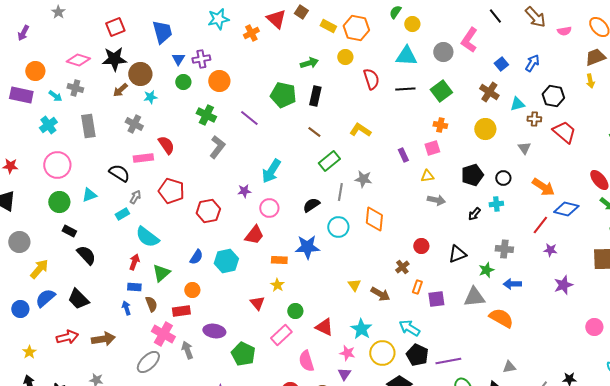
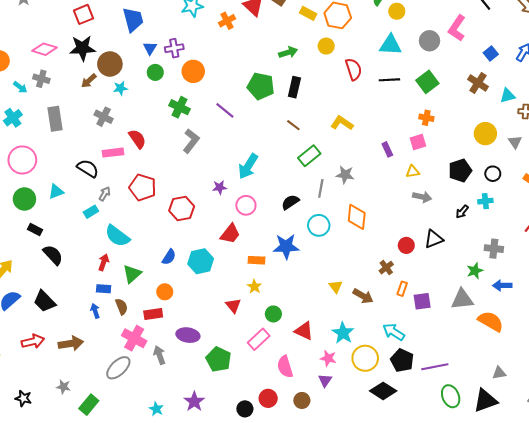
yellow circle: (485, 129) -> (485, 134), moved
black triangle: (457, 254) -> (434, 239), moved

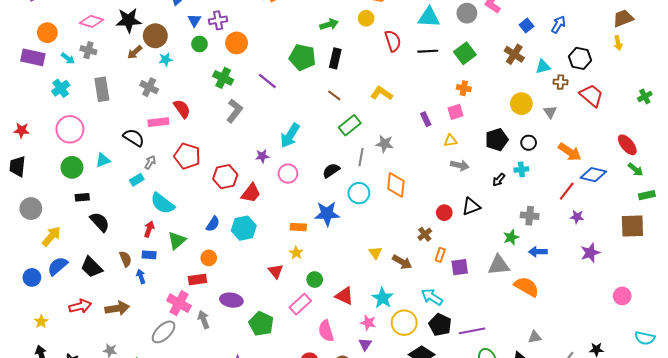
black rectangle: (35, 230) -> (82, 197), turned -32
red trapezoid: (230, 234) -> (251, 193), moved
brown semicircle: (122, 307) -> (125, 259), moved

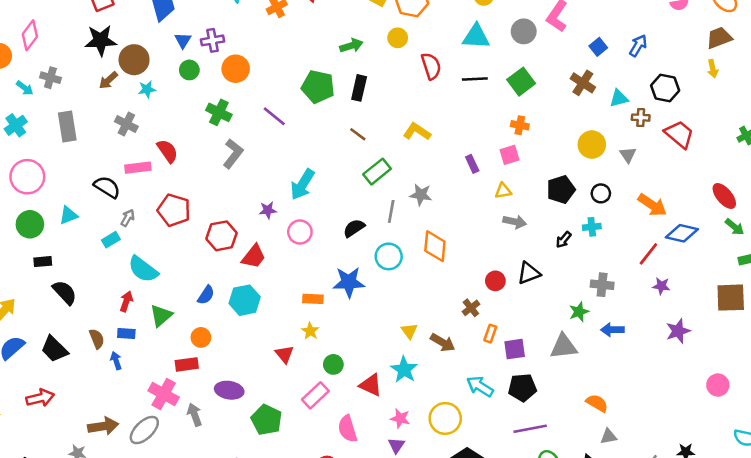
pink diamond: (92, 21) -> (30, 35), moved, turned -70
orange semicircle: (527, 287) -> (597, 403), moved, size x0.7
cyan star: (383, 298) -> (404, 370), moved
brown arrow: (117, 308) -> (103, 426), moved
black pentagon: (440, 325) -> (522, 388), moved, turned -30

